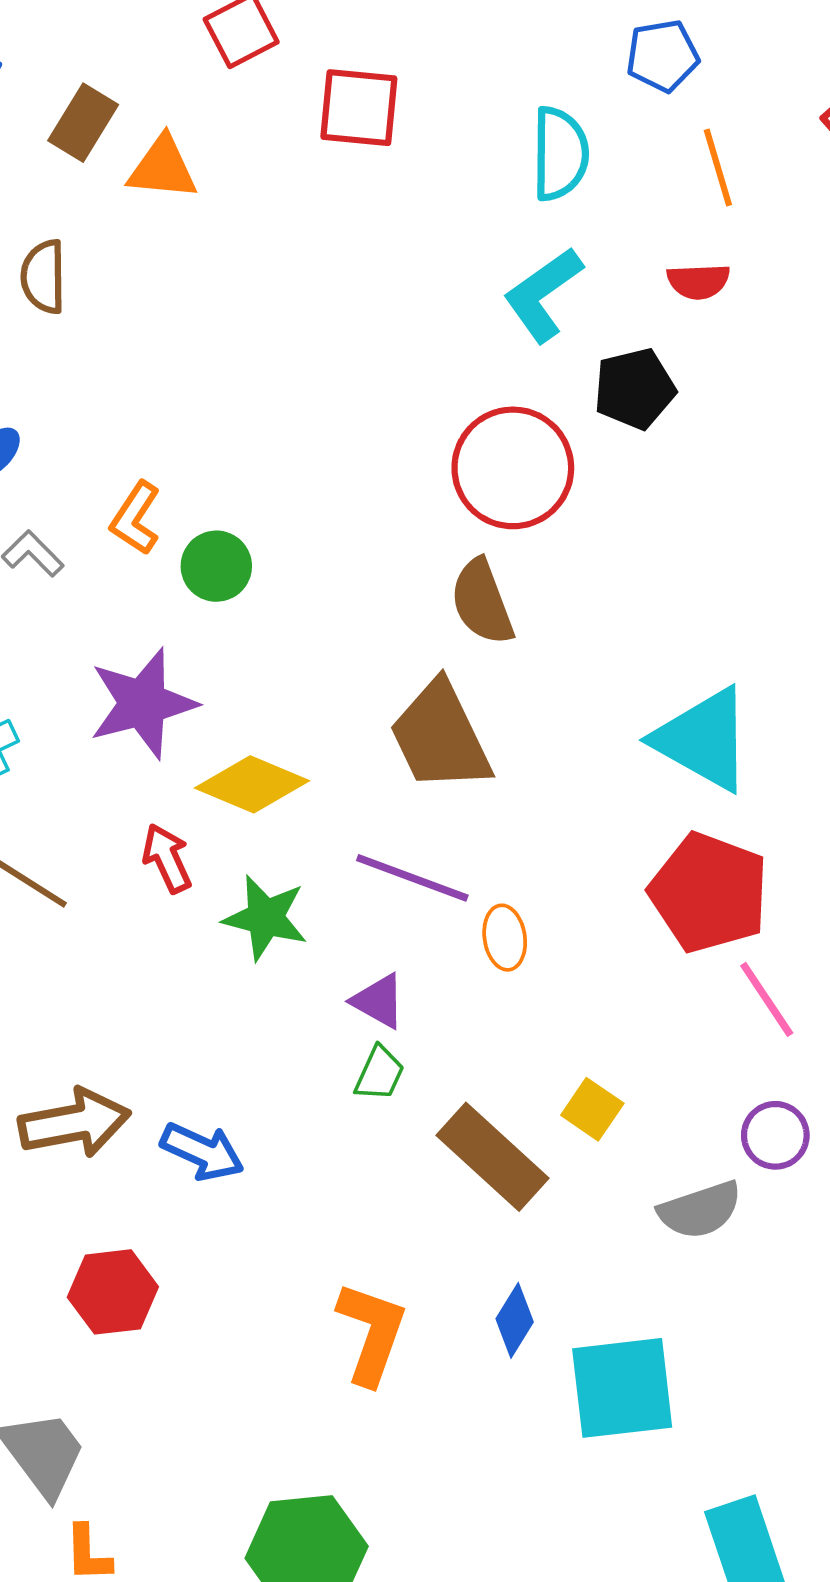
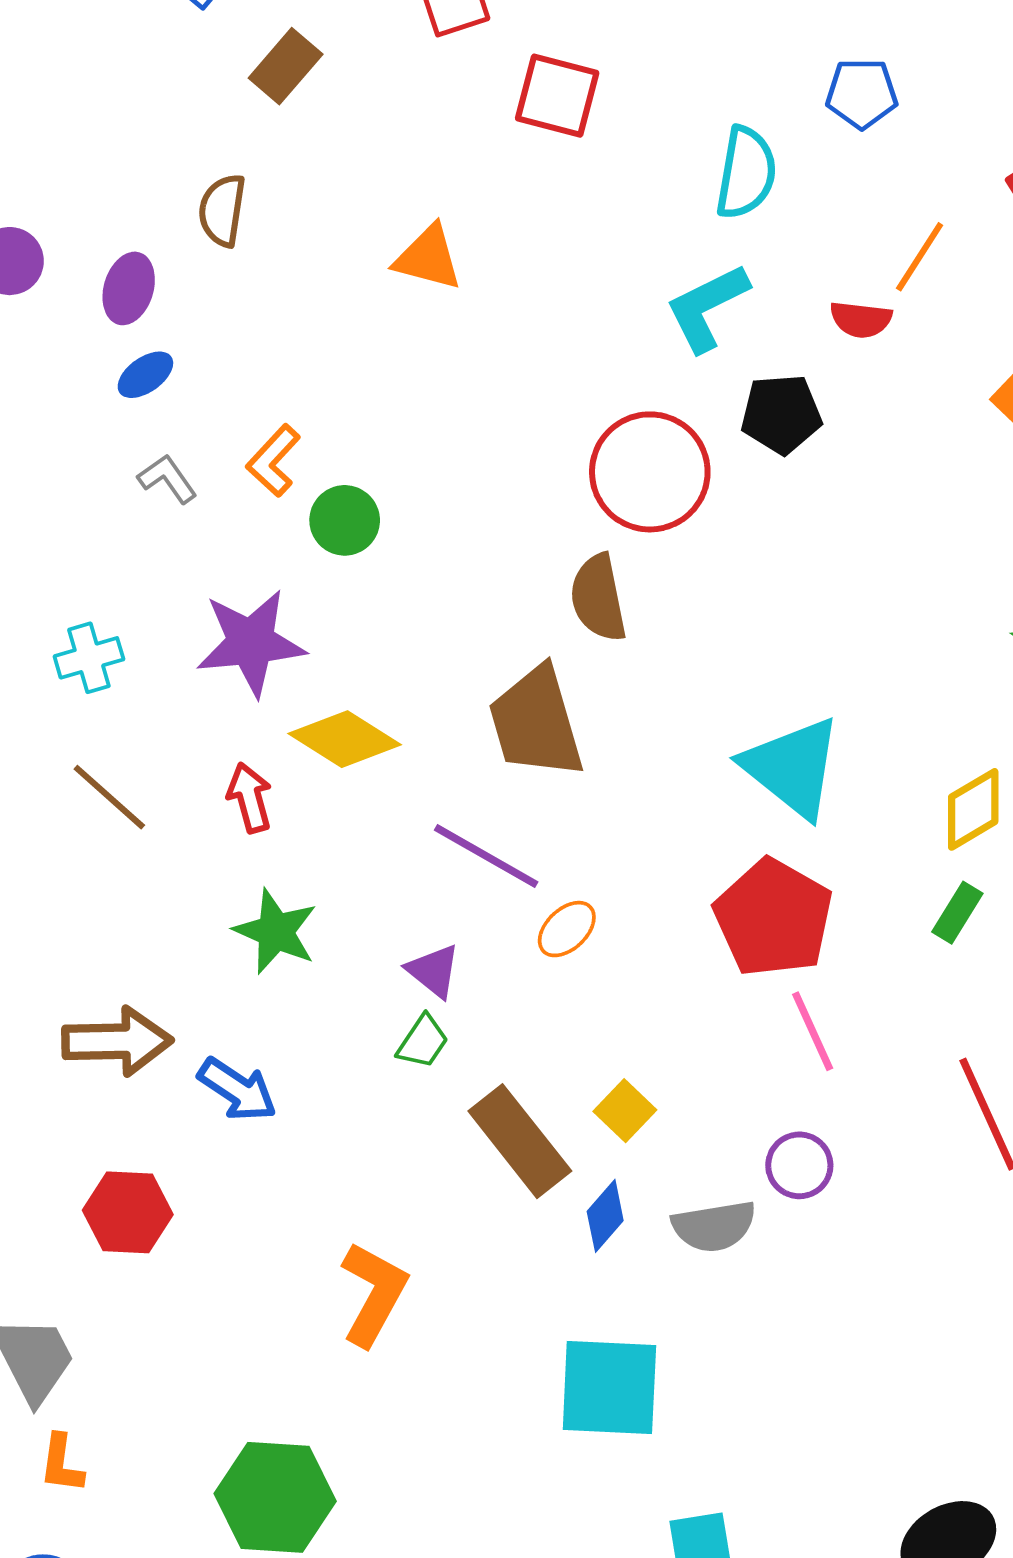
orange line: (718, 167) -> (920, 257), moved, turned 40
orange triangle: (163, 168) -> (428, 258), moved
green star: (265, 918) -> (276, 932), moved
orange ellipse: (505, 938) -> (567, 929), turned 46
blue diamond: (515, 1320) -> (605, 1216), moved

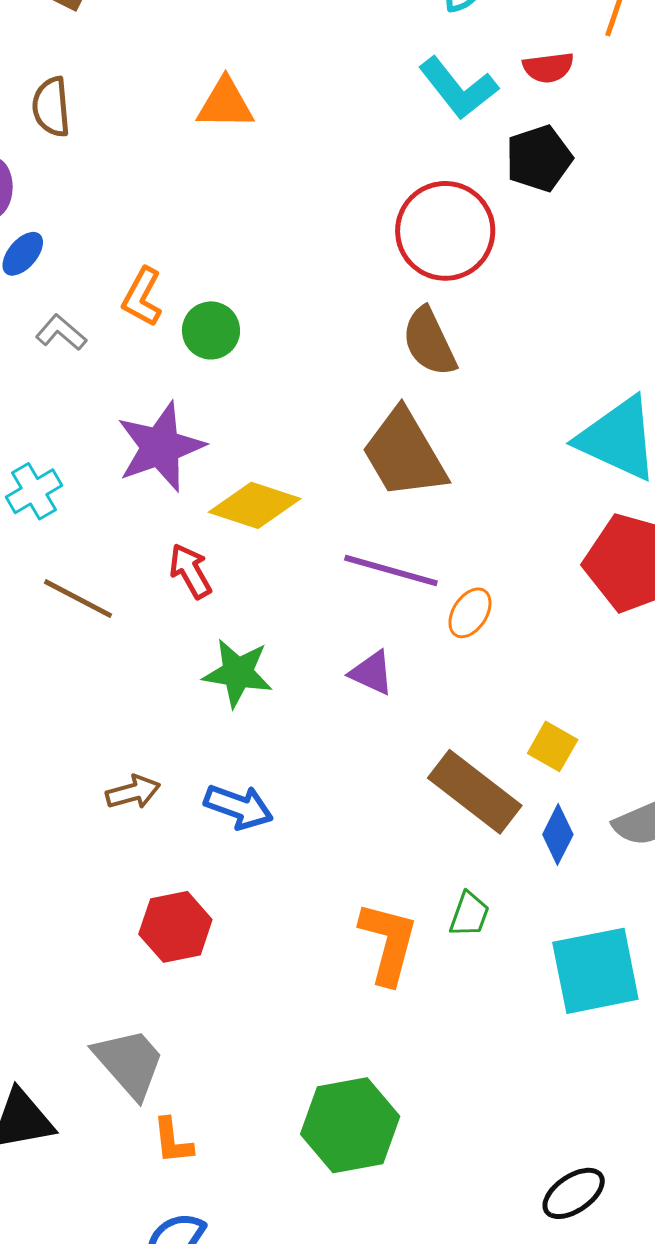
cyan L-shape: (707, 308) -> (458, 88), turned -88
red semicircle: (861, 319) -> (548, 67), moved
brown arrow: (117, 1041) -> (133, 792), size x0.6
green trapezoid: (423, 1042) -> (469, 914), moved

